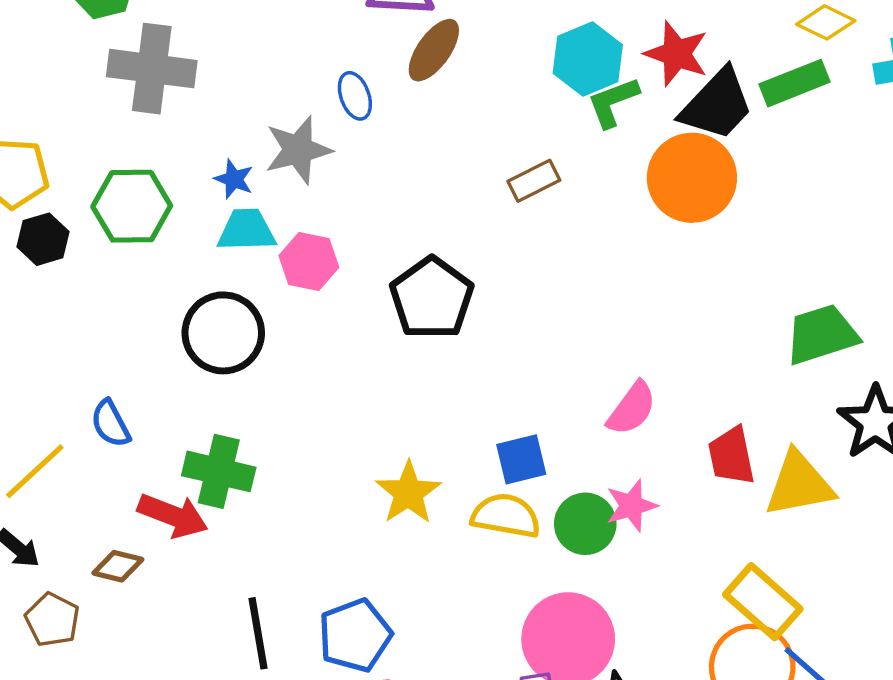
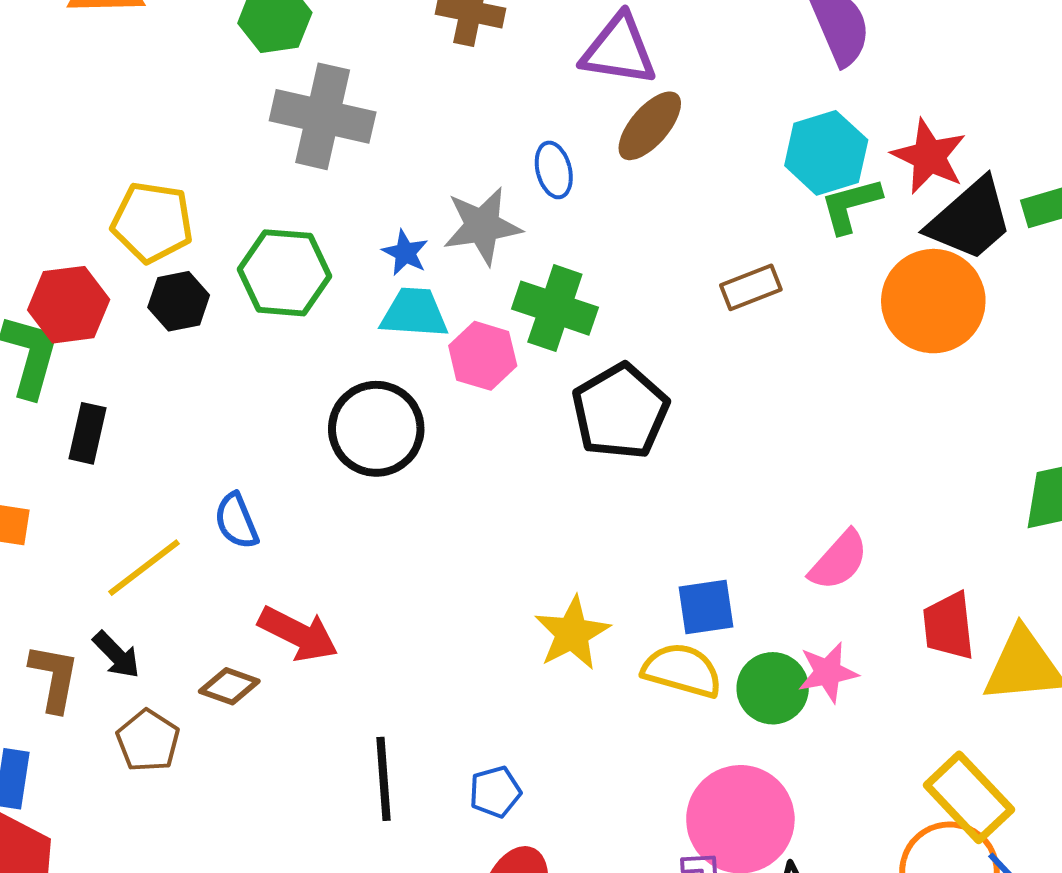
green cross: (219, 471) -> (555, 308), moved
blue pentagon: (355, 635) -> (495, 792), size x0.6

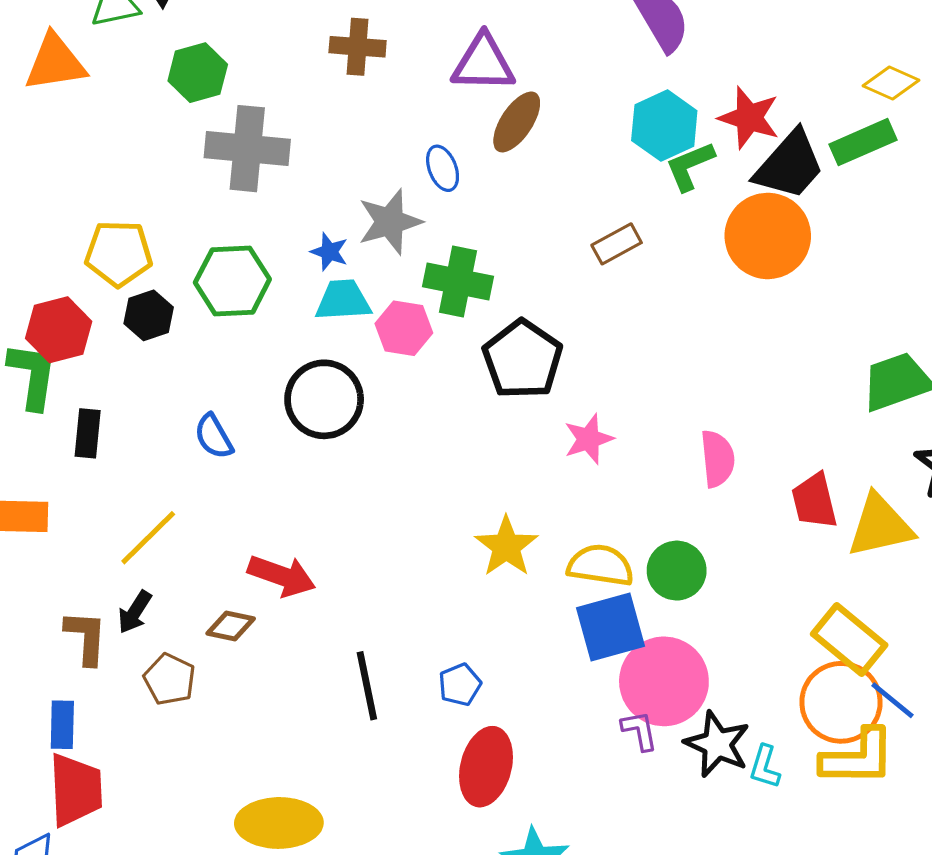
blue semicircle: (236, 521) -> (214, 436), moved
pink semicircle: (839, 560) -> (718, 459), turned -40
blue square: (706, 607) -> (611, 627), moved, size x1.4
black arrow: (116, 655) -> (135, 612), turned 84
pink star: (828, 672) -> (589, 439), moved

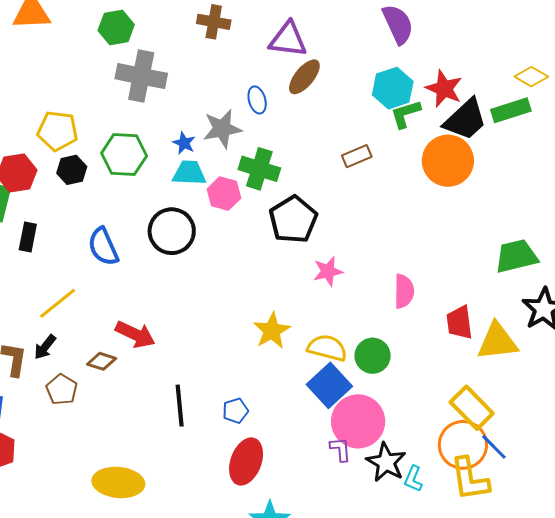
blue semicircle: (214, 436) -> (103, 247), size x1.4
blue square: (611, 627) -> (329, 385), turned -33
yellow L-shape: (858, 757) -> (470, 479), turned 75

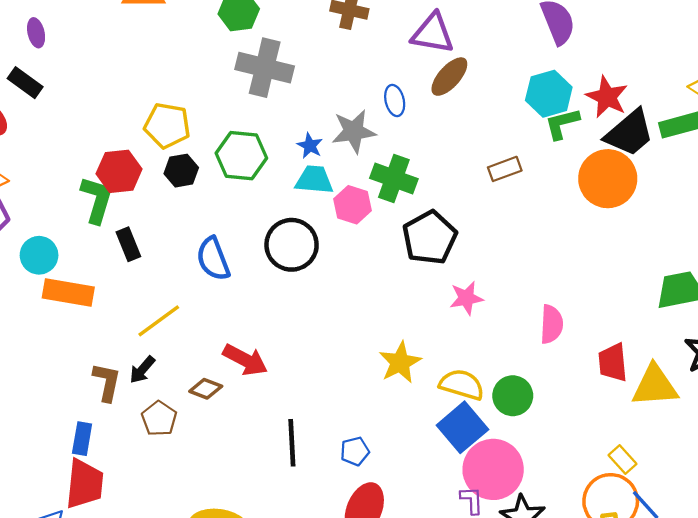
black rectangle: (28, 237) -> (128, 244), turned -36
yellow rectangle: (472, 408) -> (622, 460), size x0.6

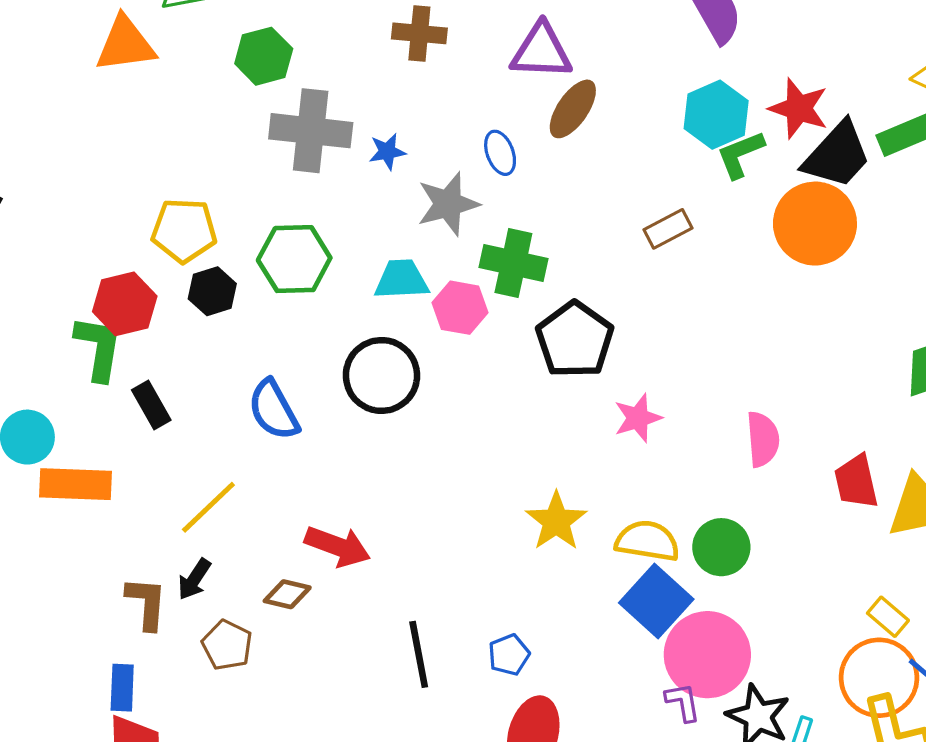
blue star: (310, 146) -> (387, 152), moved, turned -30

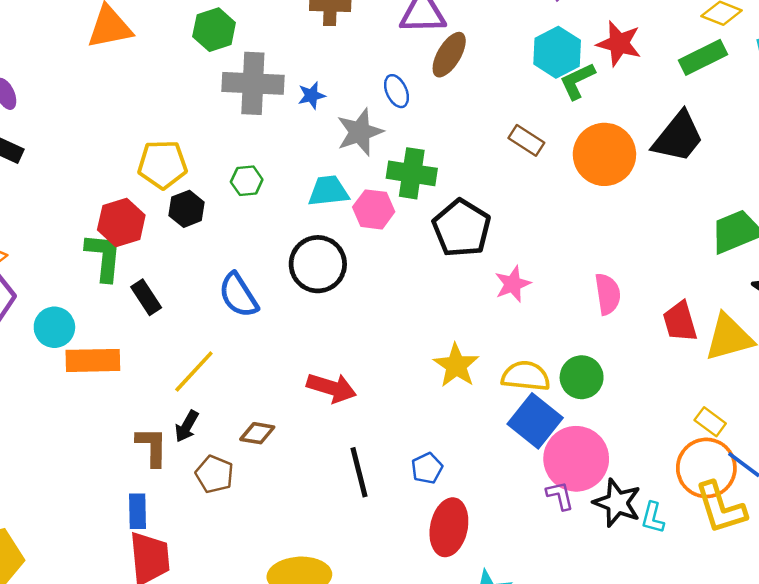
black trapezoid: (837, 155) -> (678, 137), moved
orange circle: (815, 224) -> (604, 154), moved
brown rectangle: (668, 229) -> (526, 140), turned 64
green hexagon: (294, 259) -> (247, 181), size x0.6
red arrow: (338, 546) -> (332, 388), moved

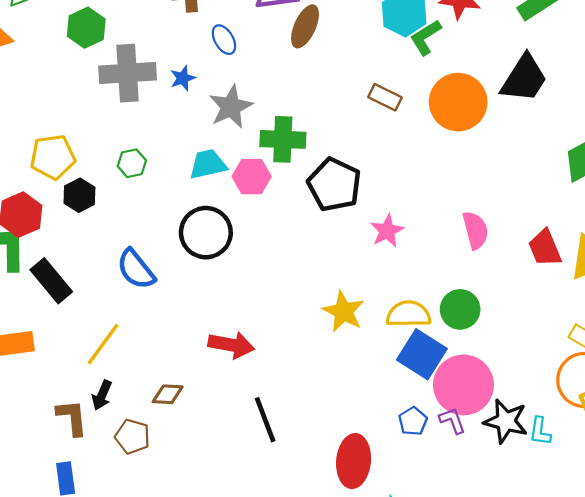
blue ellipse: (397, 91) -> (224, 40), moved
black rectangle: (146, 297) -> (51, 281), size x1.4
blue pentagon: (427, 468) -> (413, 421), moved

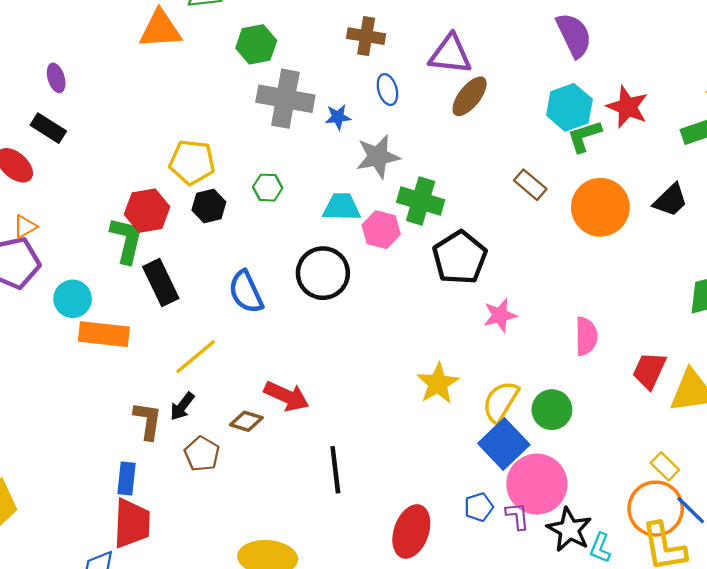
black trapezoid: (524, 78) -> (670, 200), size x0.7
red trapezoid: (545, 248) -> (649, 370), turned 33
yellow semicircle: (409, 314) -> (501, 402), turned -72
red arrow: (231, 345) -> (287, 396), moved

